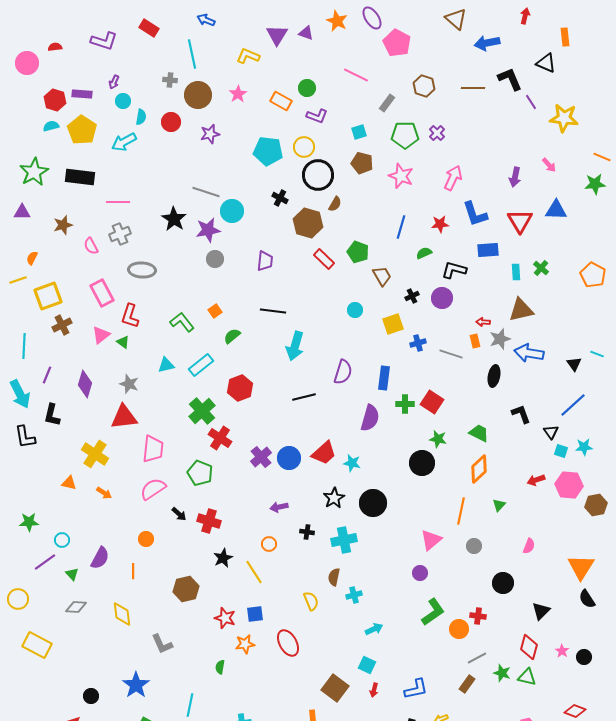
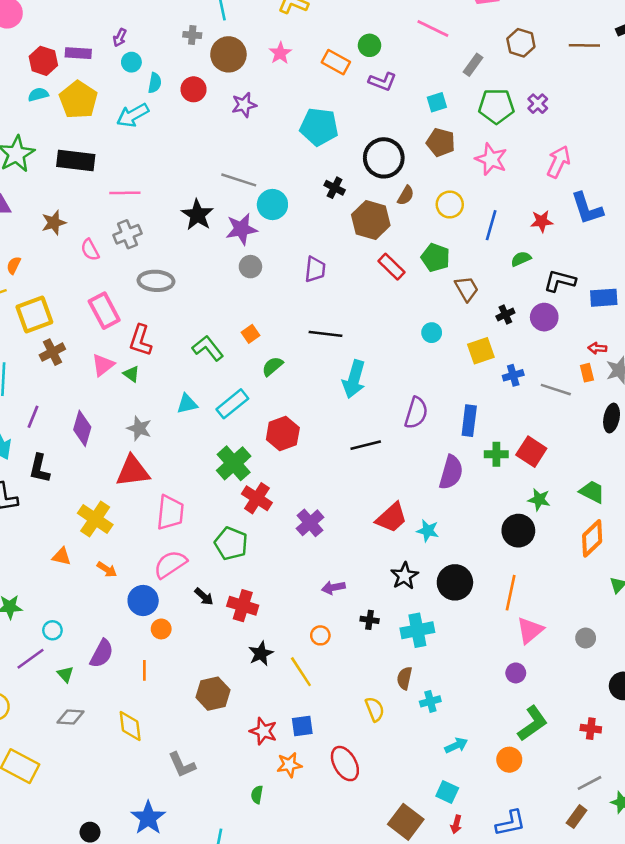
yellow circle: (304, 147) -> (450, 205), moved
blue rectangle: (488, 250) -> (604, 298), moved
blue circle: (289, 458) -> (143, 600), moved
orange line: (461, 511) -> (511, 593), moved
orange circle: (459, 629) -> (509, 760), moved

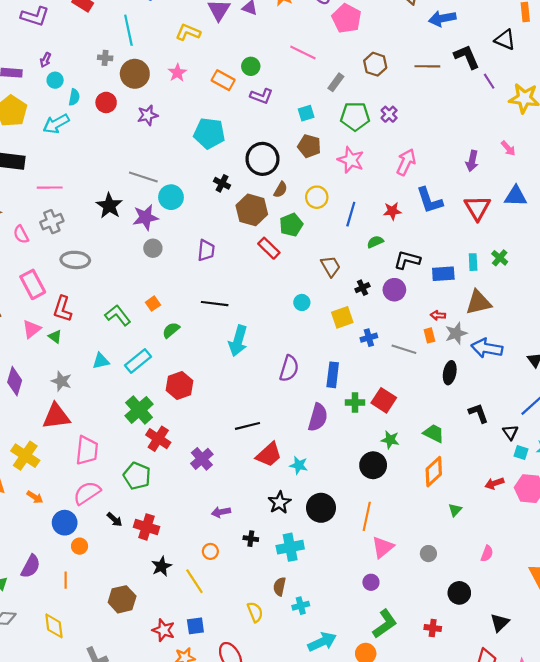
green pentagon: (436, 258) -> (291, 225), moved, turned 30
black line: (366, 445) -> (248, 426), moved
cyan arrow: (456, 745) -> (322, 642), size x1.5

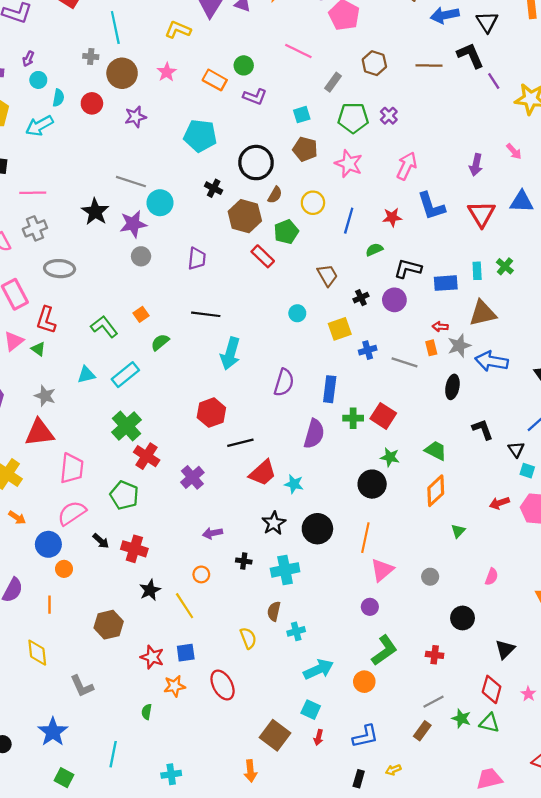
black triangle: (505, 40) -> (487, 22), moved, turned 35
red hexagon: (180, 385) -> (211, 413), moved

